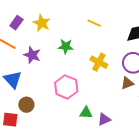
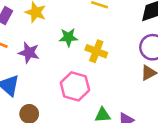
yellow cross: (99, 62) -> (96, 51), moved

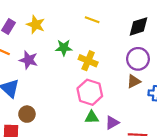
pink hexagon: (75, 86) -> (90, 92), moved

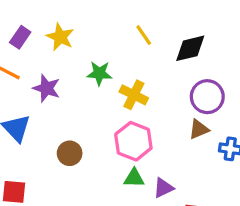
yellow line: (92, 20) -> (144, 35), turned 32
black diamond: (138, 26) -> (190, 48), moved
brown circle: (27, 114) -> (70, 153), moved

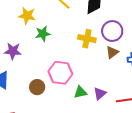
yellow star: (60, 37) -> (27, 16), moved
yellow cross: (134, 95) -> (87, 39), moved
pink hexagon: (133, 141) -> (60, 73), moved

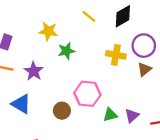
purple star: (13, 51) -> (34, 71), turned 30

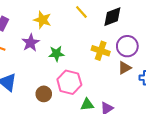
green star: (66, 51) -> (56, 54), moved
purple star: (34, 71) -> (31, 43), moved

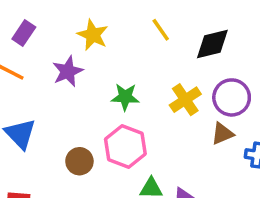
yellow cross: (101, 51) -> (185, 100), turned 30
green star: (56, 54) -> (125, 97), moved

